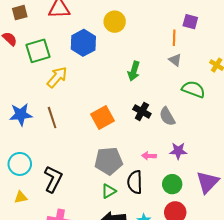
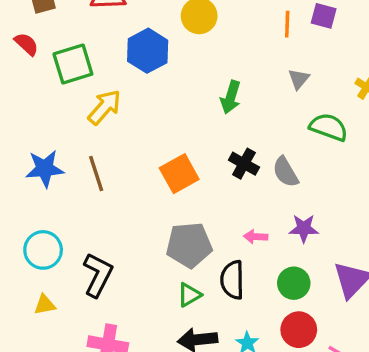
orange line: (174, 38) -> (287, 24), moved
gray triangle: (175, 60) -> (299, 79), turned 32

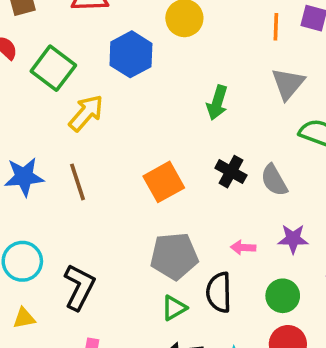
green square: (73, 64) -> (53, 68), turned -36
gray triangle: (299, 79) -> (288, 84), size x1.5

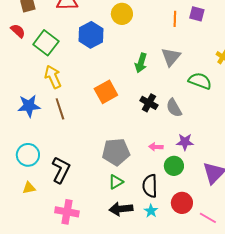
gray triangle: (288, 84) -> (171, 57), moved
yellow arrow: (86, 113) -> (53, 77), moved, turned -65
orange square: (164, 182) -> (106, 92), moved
black semicircle: (219, 292) -> (150, 186), moved
green circle: (283, 296) -> (174, 166), moved

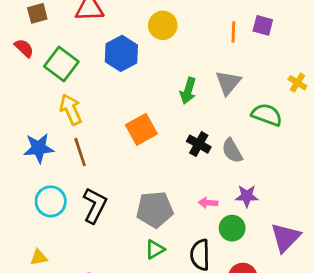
cyan circle: (28, 155) -> (51, 201), moved
black L-shape: (61, 170) -> (95, 205), moved

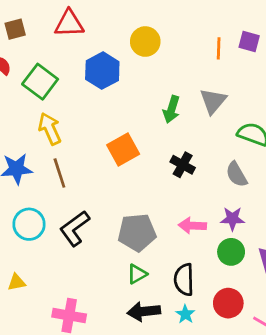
gray semicircle: (232, 151) -> (237, 174), moved
pink arrow: (208, 203) -> (192, 226), size x1.4
black L-shape: (95, 205) -> (75, 228), turned -153
green circle: (232, 228) -> (231, 252), moved

